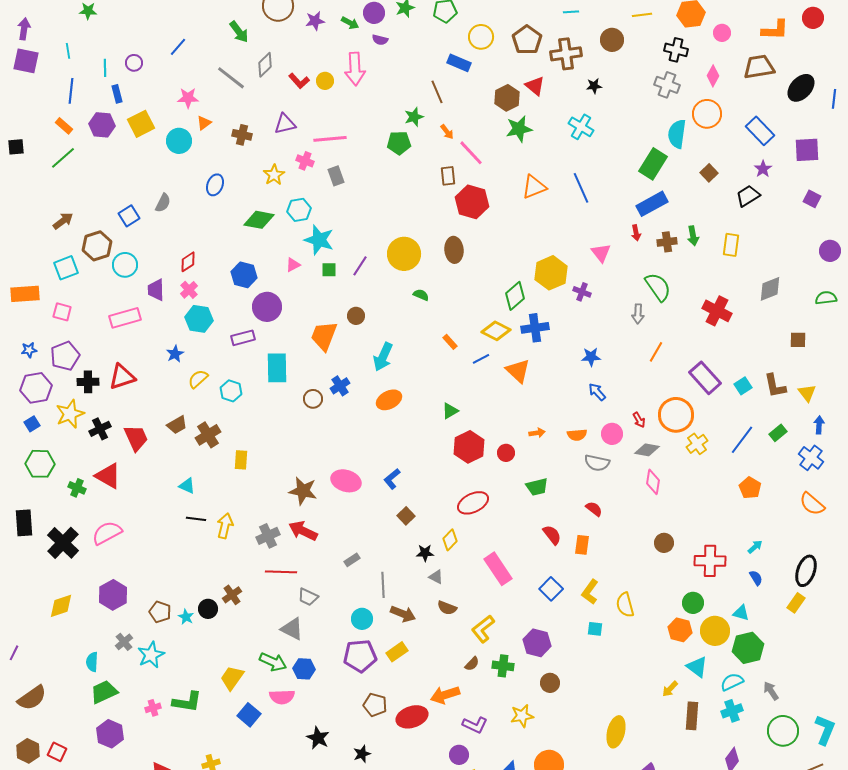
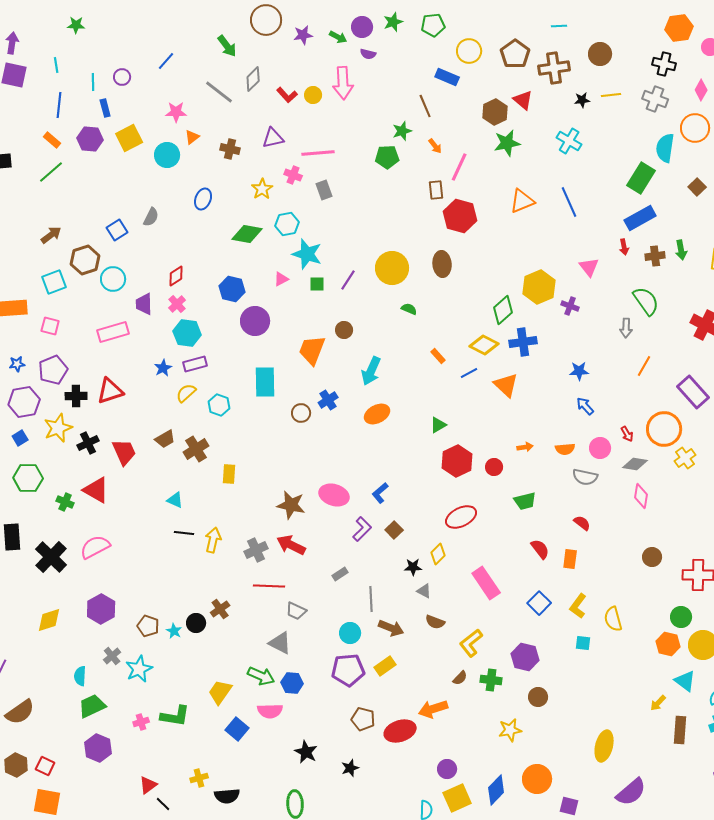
yellow line: (642, 15) -> (611, 95), moved
pink line: (471, 153) -> (459, 167), turned 68
purple rectangle: (243, 338) -> (195, 364), moved
purple L-shape: (475, 725) -> (362, 529), moved, turned -70

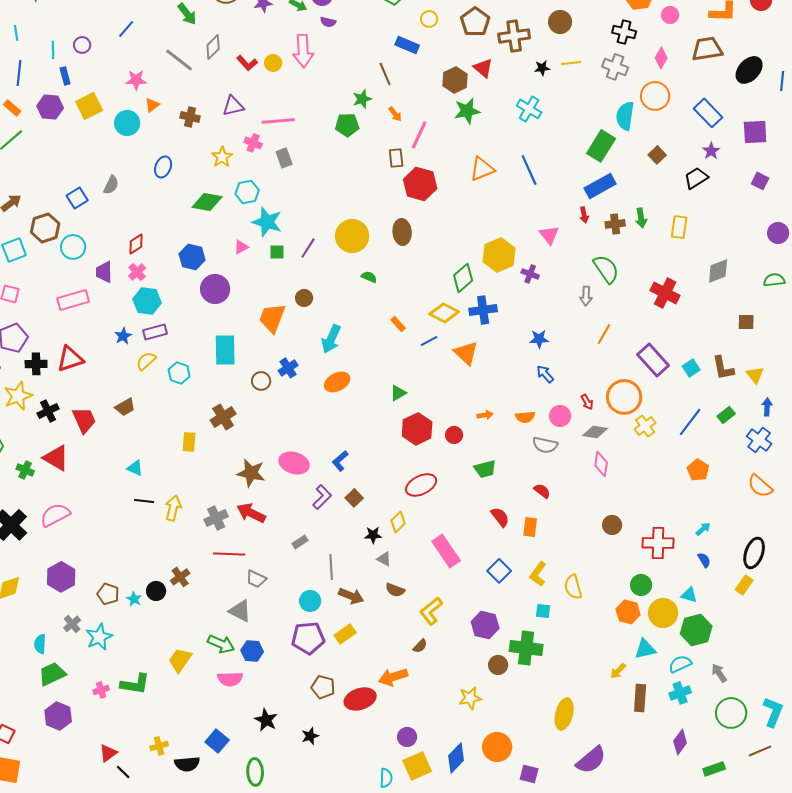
yellow circle: (469, 51) -> (429, 19), size x0.7
brown cross: (196, 449) -> (223, 417), moved
green cross: (491, 680) -> (526, 648), moved, size x1.5
cyan triangle: (685, 681) -> (645, 649), turned -50
blue square: (237, 729) -> (217, 741), moved

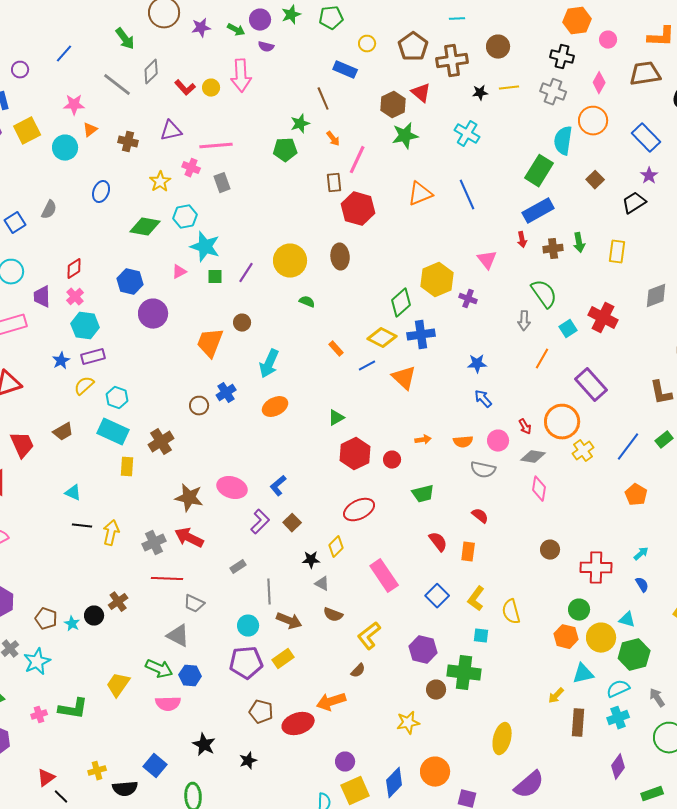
cyan rectangle: (225, 350) -> (113, 432), moved, turned -64
cyan square: (691, 368) -> (568, 329), moved

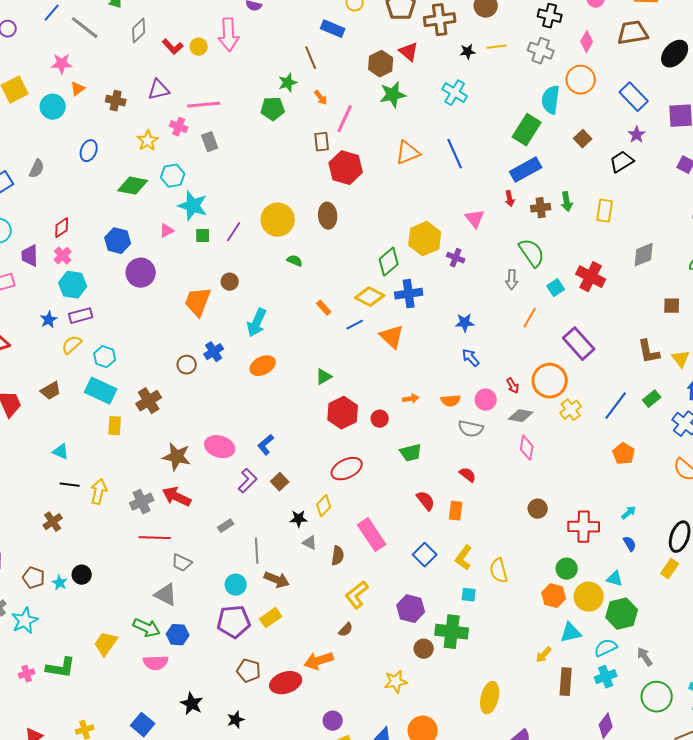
gray line: (117, 85) -> (85, 28), moved
brown cross: (118, 602) -> (53, 522), moved
brown semicircle: (333, 615) -> (338, 556), moved, turned -102

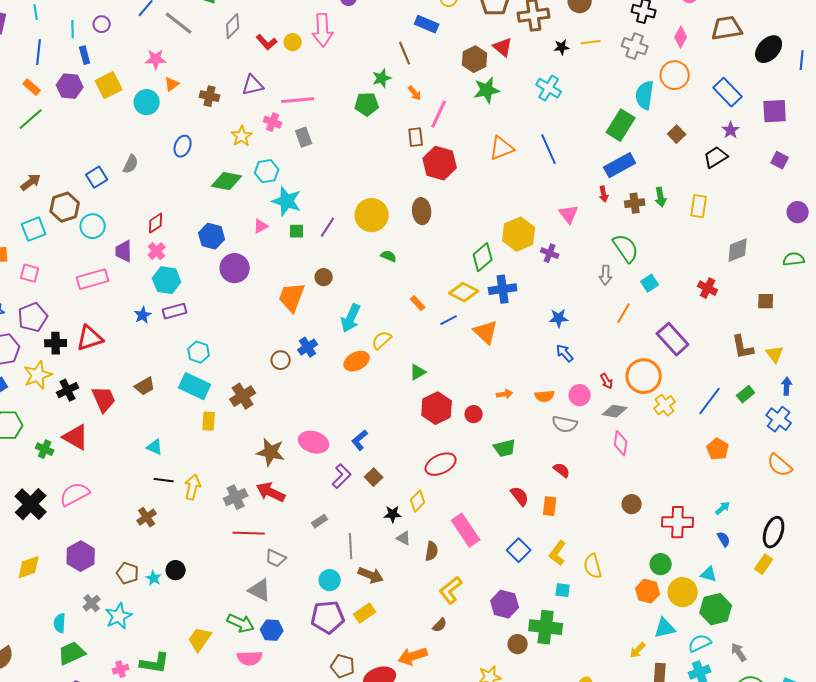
red cross: (591, 277) -> (708, 288), moved, size x0.7
yellow semicircle: (72, 345) -> (382, 340), moved

